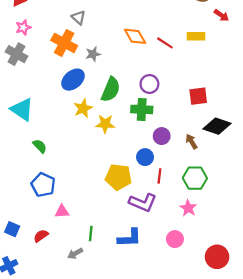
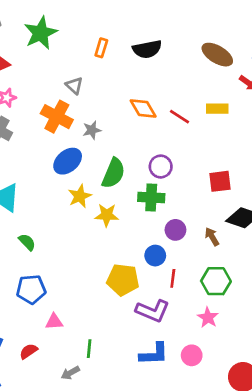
blue pentagon: (43, 185) -> (31, 289), turned -30
blue L-shape: (130, 238) -> (154, 354), moved

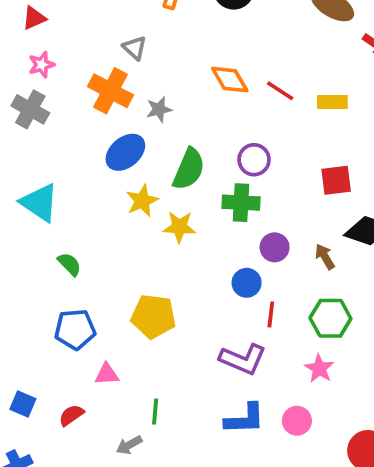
yellow rectangle: (217, 109) -> (332, 102), moved
yellow pentagon: (123, 280) -> (153, 316), moved

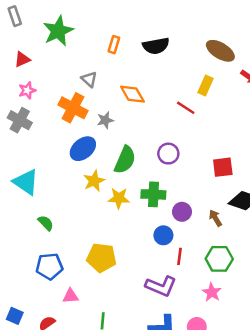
orange diamond: (230, 80) -> (132, 94), moved
yellow rectangle: (332, 102) -> (206, 85), moved, turned -66
green cross: (241, 203) -> (153, 194), moved

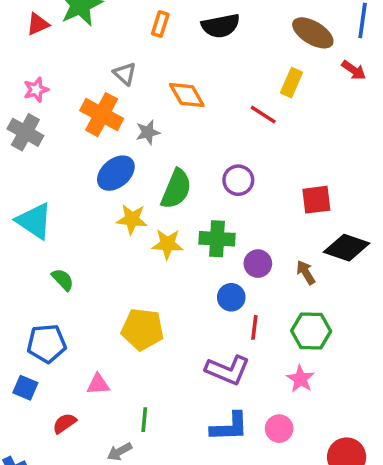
red triangle: (22, 59) -> (38, 24), moved
yellow star: (94, 181) -> (132, 219), turned 30
blue pentagon: (49, 266) -> (47, 343), moved
blue square: (15, 316) -> (25, 388), moved

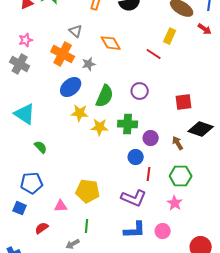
yellow pentagon: (143, 329) -> (88, 191), moved

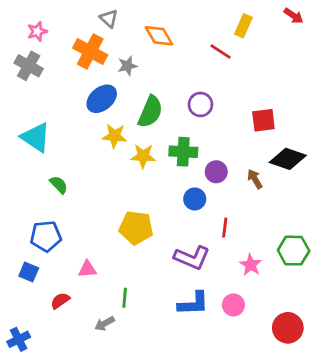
red line: (149, 174) -> (225, 228), moved
green hexagon: (181, 176) -> (294, 251), moved
yellow pentagon: (88, 191) -> (136, 228), moved

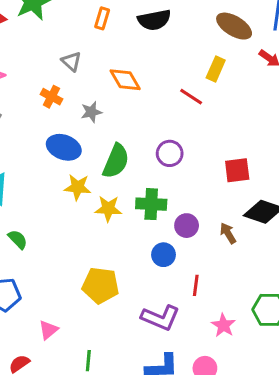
orange cross: (90, 52) -> (51, 97), size x0.6
blue ellipse: (102, 99) -> (64, 147), turned 60
pink triangle: (87, 269) -> (48, 330), turned -36

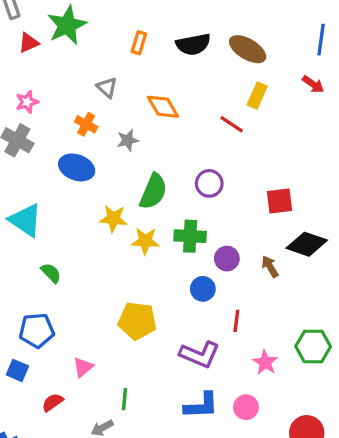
brown ellipse: (234, 26) -> (248, 49), moved
blue ellipse: (64, 147) -> (77, 167), moved

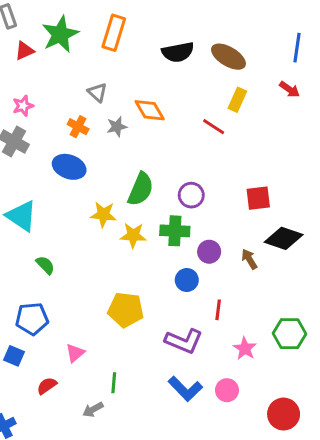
orange rectangle: (139, 43) -> (114, 33), moved, size x1.6
gray star: (128, 140) -> (117, 127), moved
purple circle: (209, 183) -> (191, 195), moved
blue L-shape: (201, 406) -> (185, 389), turned 48

